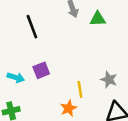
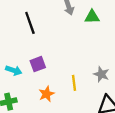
orange star: (69, 108) -> (47, 94), moved

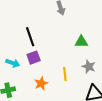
green triangle: (92, 17) -> (81, 42), moved
black line: (30, 23) -> (30, 37), moved

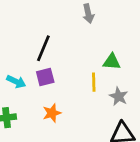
black line: (30, 37) -> (43, 48), turned 36
yellow line: (65, 74) -> (94, 82), moved

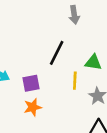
black line: (43, 48) -> (57, 53), moved
purple square: (45, 77) -> (31, 83), moved

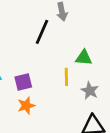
black line: (57, 53) -> (42, 32), moved

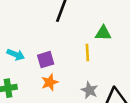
gray star: (90, 91) -> (89, 90), moved

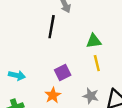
yellow line: (87, 53) -> (97, 63), moved
purple square: (46, 60) -> (63, 73), moved

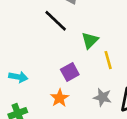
black line: (52, 27) -> (56, 21), turned -55
green triangle: (94, 41) -> (90, 40), moved, turned -35

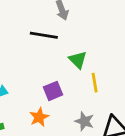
black line: (56, 21) -> (44, 35), turned -40
green triangle: (90, 40) -> (78, 60), turned -36

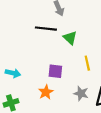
green triangle: (78, 60) -> (70, 38), moved
purple square: (53, 91) -> (55, 71), turned 32

